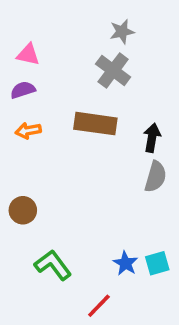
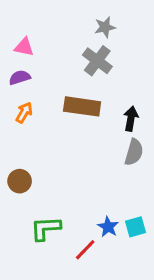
orange arrow: (28, 131) -> (24, 113), turned 130
green L-shape: (53, 265) -> (45, 228), turned -56
red line: (99, 306) -> (85, 250), moved

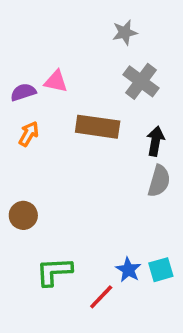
pink triangle: (24, 47) -> (56, 81), moved
gray cross: (97, 61) -> (141, 81), moved

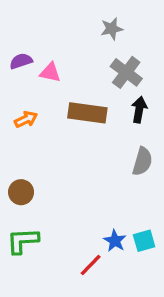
purple semicircle: (23, 92) -> (21, 61), moved
orange arrow: (29, 134) -> (26, 119), turned 35
black arrow: (155, 141) -> (139, 110), moved
green L-shape: (54, 272) -> (23, 241), moved

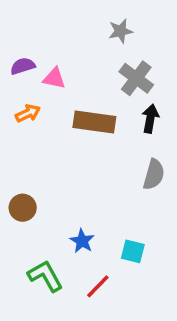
orange arrow: (26, 119) -> (28, 113), moved
green L-shape: (23, 241) -> (45, 276), moved, turned 64
blue star: (115, 241) -> (82, 241), moved
cyan square: (144, 241) -> (133, 251), moved, turned 30

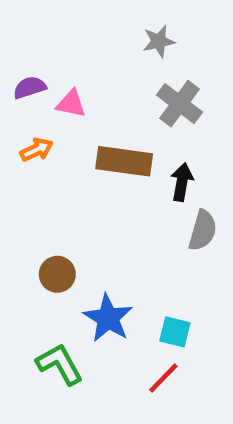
black arrow: (150, 119) -> (182, 182), moved
brown circle: (23, 208) -> (57, 274), moved
blue star: (82, 241) -> (108, 318), size x1.5
red line: (98, 286) -> (163, 378), moved

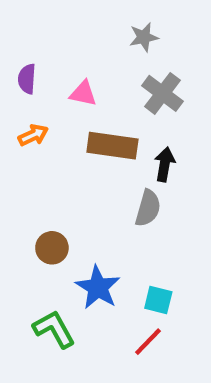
purple semicircle: (30, 87) -> (27, 79), turned -68
pink triangle: (71, 104) -> (83, 93), moved
gray semicircle: (203, 230) -> (148, 208), moved

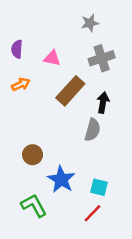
gray cross: (163, 93) -> (102, 58), turned 35
brown rectangle: (112, 146) -> (70, 91), turned -56

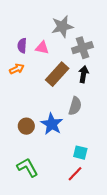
gray star: (90, 23) -> (62, 26), moved, size x1.5
purple semicircle: (17, 49) -> (22, 46), moved
black arrow: (103, 103) -> (84, 74), moved
blue star: (61, 179) -> (52, 124), moved

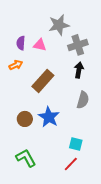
brown rectangle: (57, 74) -> (43, 81), moved
gray semicircle: (75, 106) -> (83, 100), moved

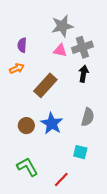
pink triangle: (40, 45) -> (60, 50), moved
gray semicircle: (83, 100) -> (88, 117), moved
red line: (71, 164) -> (61, 180), moved

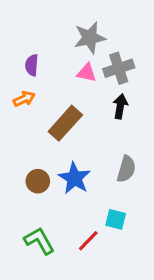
red line: (61, 180) -> (88, 241), moved

